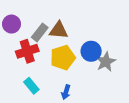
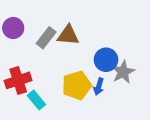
red cross: (27, 51) -> (18, 80), moved
yellow pentagon: (63, 58) -> (77, 85), moved
blue arrow: (66, 92) -> (99, 87), moved

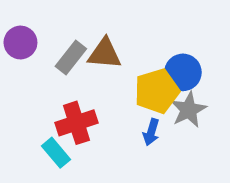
blue circle: (106, 60) -> (183, 72), moved
red cross: (18, 80) -> (76, 123), moved
yellow pentagon: (77, 85) -> (157, 91), moved

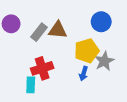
blue circle: (183, 72) -> (101, 22), moved
cyan rectangle: (56, 153) -> (31, 85), turned 42

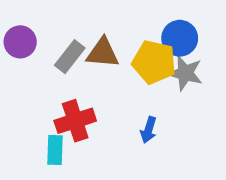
yellow pentagon: (87, 51) -> (154, 62), moved, turned 30
gray star: (104, 61) -> (185, 73), moved, turned -30

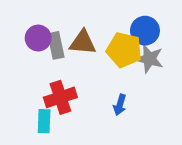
purple circle: (20, 42) -> (38, 38), moved
gray rectangle: (70, 57) -> (56, 45), turned -50

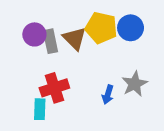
brown triangle: (83, 42) -> (74, 38), turned 40
yellow pentagon: (124, 50) -> (101, 28), moved
gray star: (149, 59) -> (135, 84), moved, turned 30

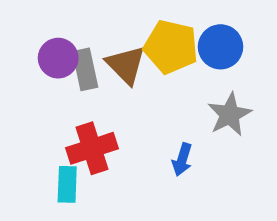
gray star: (135, 84) -> (230, 114), moved

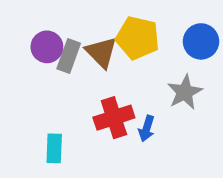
blue circle: (221, 47) -> (201, 41), moved
gray rectangle: (85, 69) -> (69, 56), turned 32
red cross: (92, 148) -> (114, 118), moved

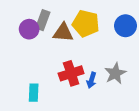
brown triangle: (101, 52) -> (63, 33), turned -40
gray rectangle: (69, 56) -> (43, 20), moved
gray star: (185, 92) -> (115, 73), moved

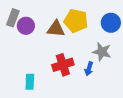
gray rectangle: (43, 20) -> (13, 18), moved
gray star: (115, 73) -> (102, 52), moved, turned -30
blue arrow: (91, 80) -> (89, 69), moved

